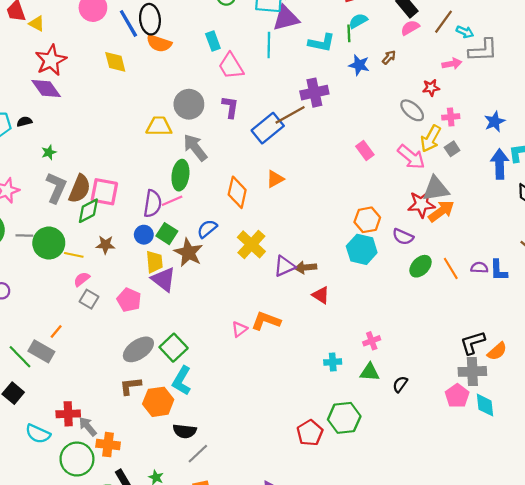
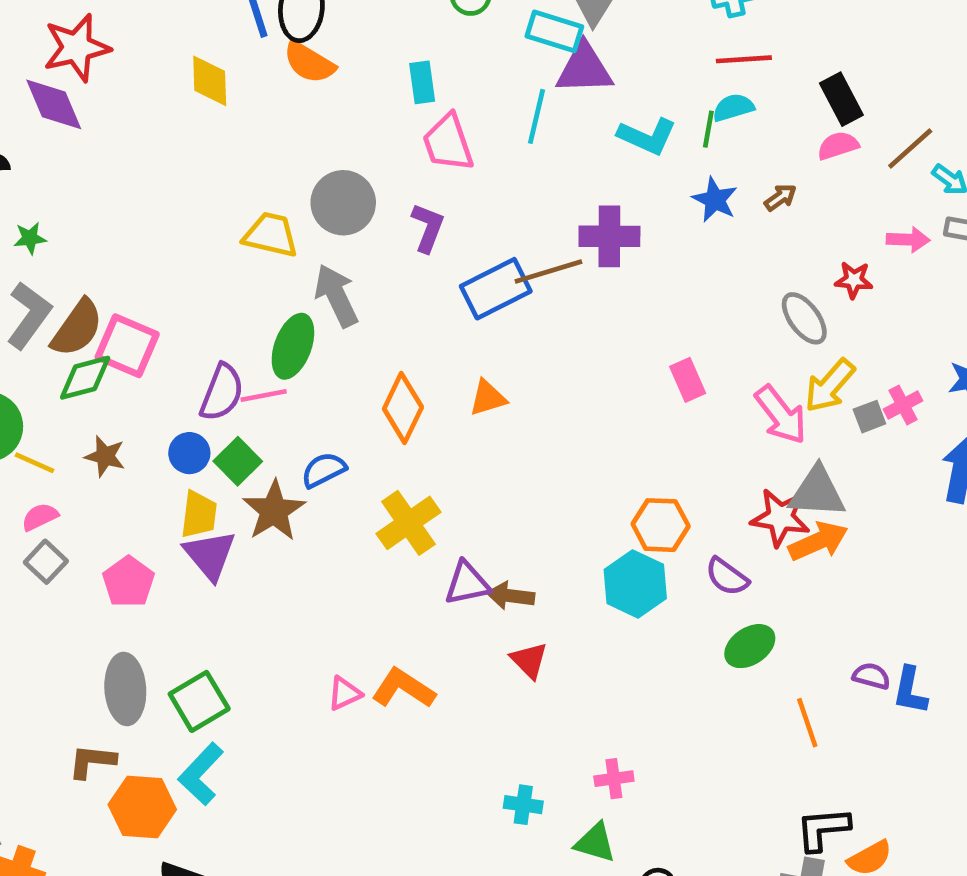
pink cross: (451, 117) -> (903, 405), moved, turned -35
orange line: (451, 268) -> (807, 723), moved
gray ellipse: (138, 349) -> (125, 689), turned -72

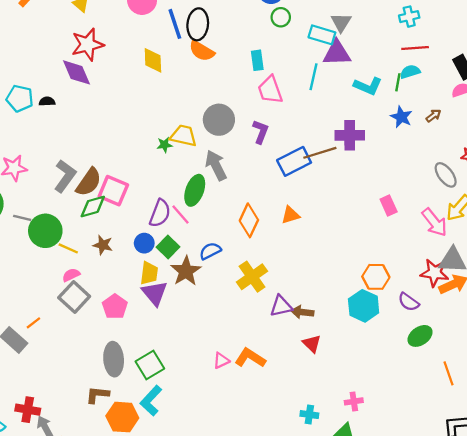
green star: (30, 238) -> (165, 145), moved
pink line: (264, 395) -> (181, 215), turned 60
gray square: (46, 562) -> (74, 297), size x1.5

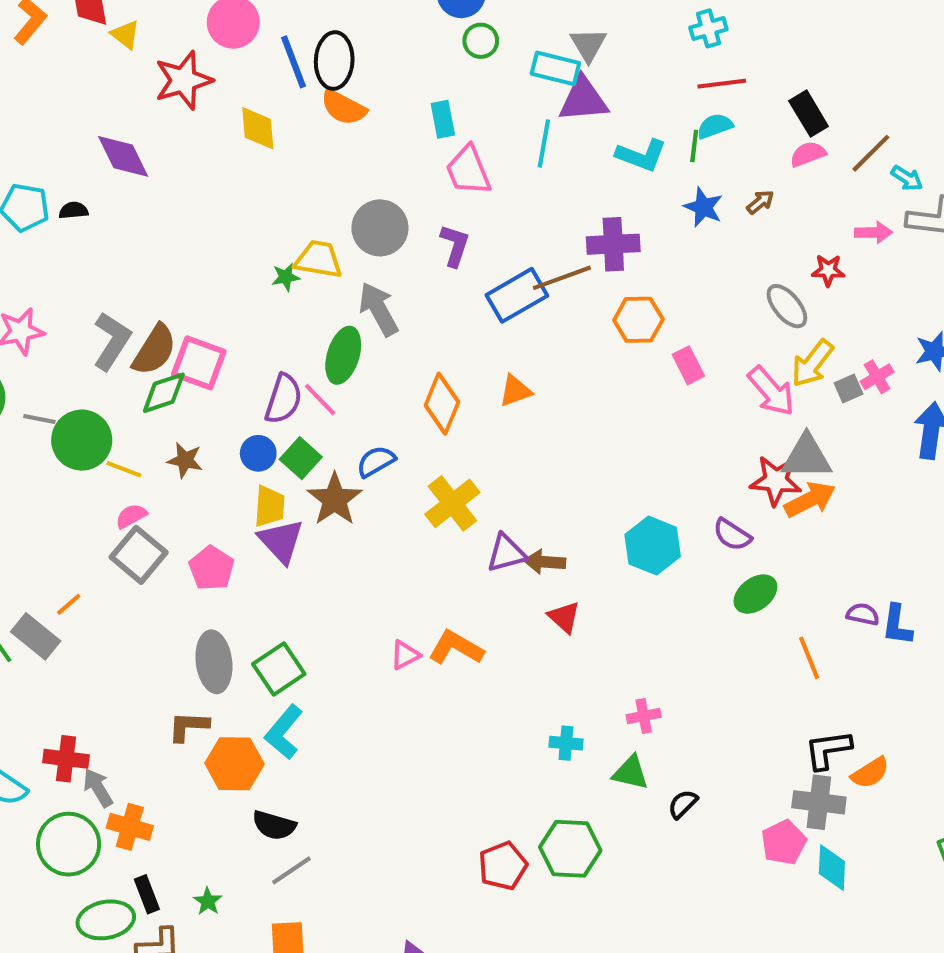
red star: (87, 45) -> (183, 80), moved
orange hexagon: (376, 277) -> (638, 320), moved

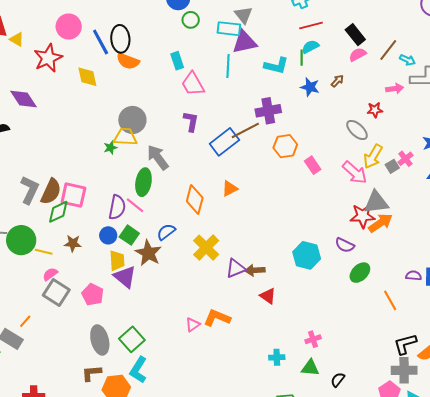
gray circle: (380, 228) -> (132, 120), moved

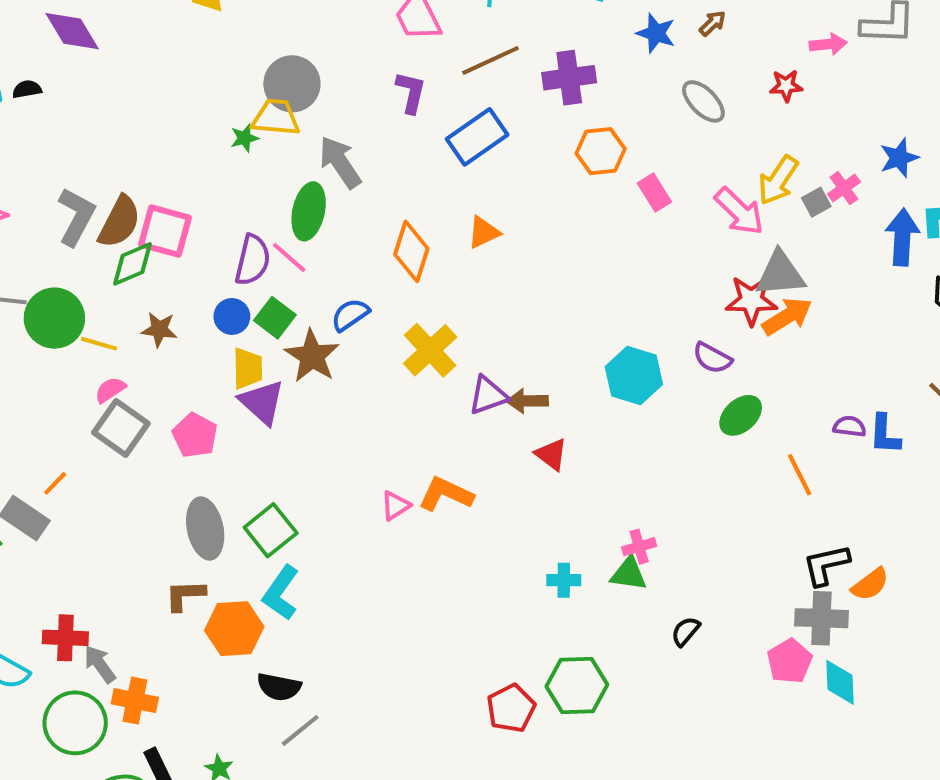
brown line: (245, 130) -> (490, 60), moved
gray ellipse: (357, 130) -> (703, 101), moved
green triangle: (310, 368) -> (629, 574), moved

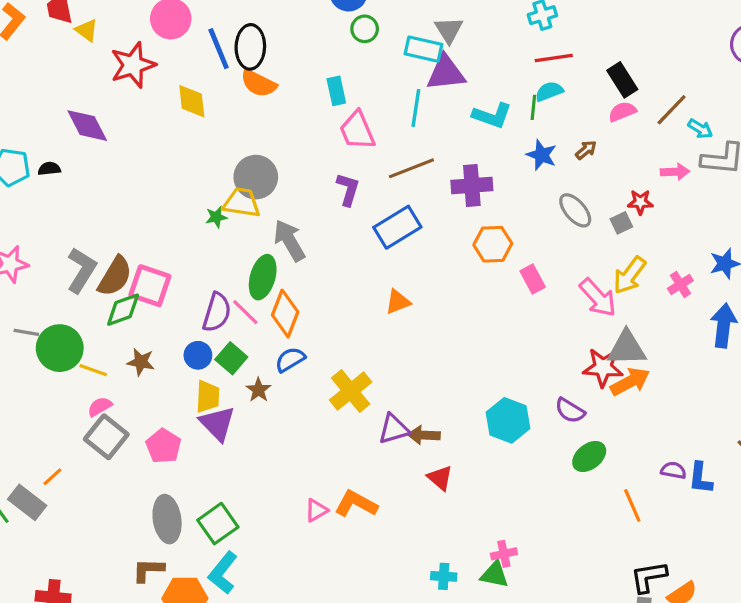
gray square: (816, 202) -> (621, 223), moved
orange diamond: (411, 251) -> (285, 314), moved
brown star: (312, 356) -> (258, 390), size x0.6

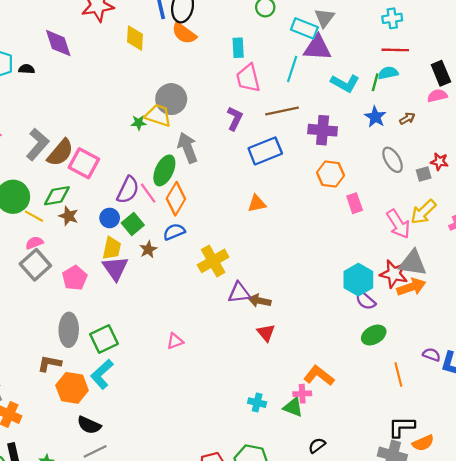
green diamond: (123, 310) -> (57, 196), moved
cyan hexagon: (508, 420) -> (358, 280), moved
orange L-shape: (356, 504) -> (319, 376), moved

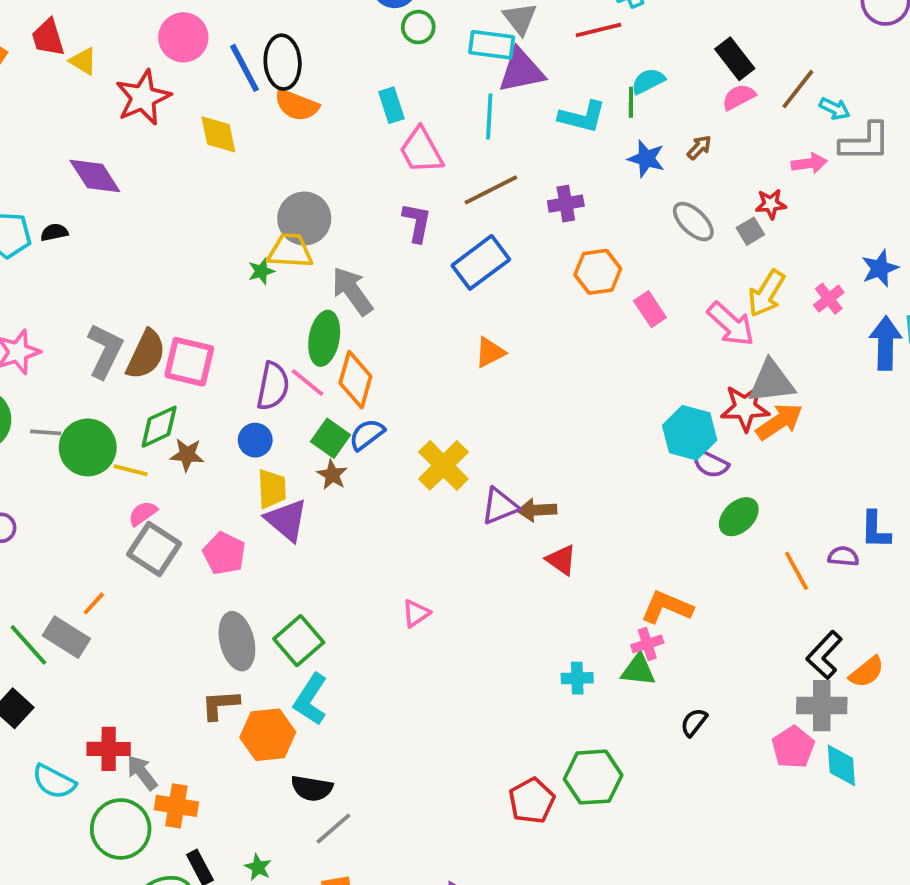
red line: (395, 50) -> (598, 30), moved
purple cross: (323, 130) -> (566, 204), size x0.7
green square: (133, 224) -> (330, 438), moved
purple semicircle: (431, 355) -> (843, 556), moved
black L-shape: (402, 427) -> (824, 655), turned -32

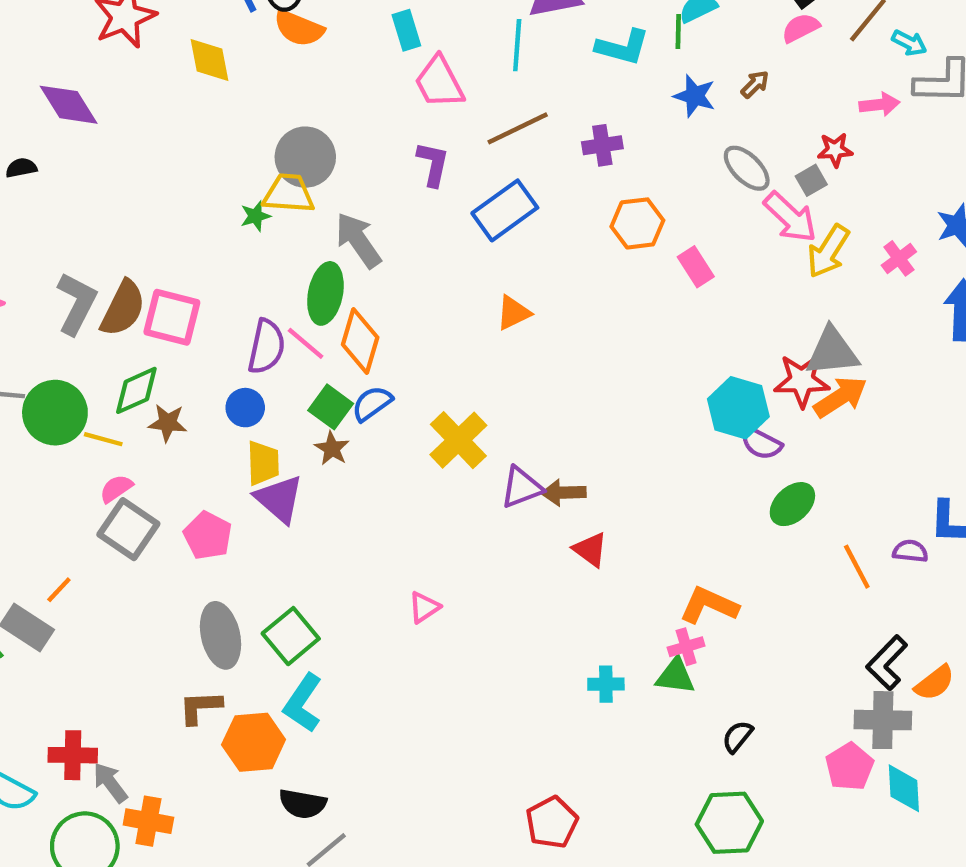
pink arrow: (731, 324) -> (790, 217), moved
green hexagon: (593, 777) -> (729, 823), moved

